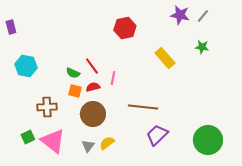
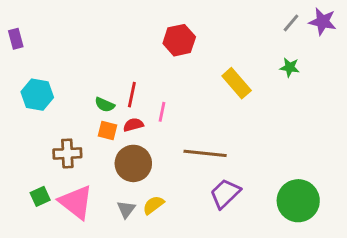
purple star: (180, 15) -> (323, 22), moved
red line: (92, 66) -> (132, 95), turned 48

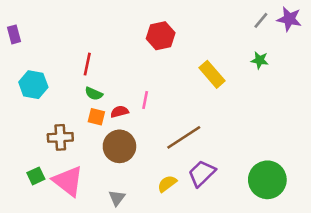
red line: (132, 95) -> (87, 64), moved
brown line: (205, 153) -> (184, 137), turned -39
yellow semicircle: (153, 205) -> (167, 184), moved
gray triangle: (126, 209) -> (117, 198), moved

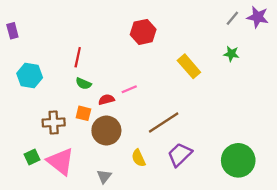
pink line: (145, 100) -> (129, 89), turned 56
orange square: (96, 117) -> (83, 113), moved
yellow semicircle: (167, 184) -> (138, 158), moved, turned -78

